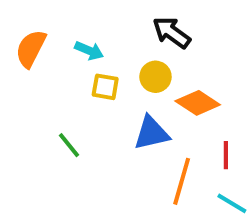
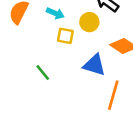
yellow circle: (155, 77) -> (89, 22), moved
blue triangle: (151, 133) -> (94, 65), turned 30

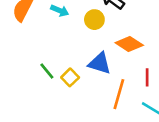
yellow square: (65, 36) -> (70, 77), moved, turned 36

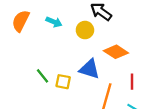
yellow square: (70, 77) -> (63, 82), turned -35

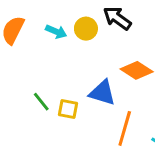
yellow circle: (85, 30) -> (86, 29), moved

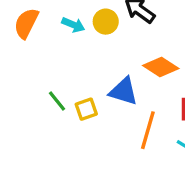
yellow square: (68, 109) -> (86, 109), turned -30

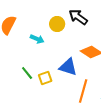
cyan arrow: (73, 25) -> (37, 39), moved

